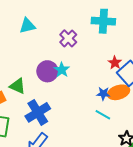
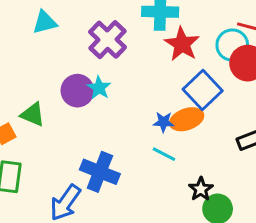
purple cross: (68, 38) -> (107, 40), size x1.4
red star: (115, 63) -> (182, 44), moved, size x1.6
blue cross: (38, 112) -> (100, 172), moved, turned -35

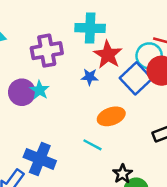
purple cross: (107, 40) -> (47, 51), turned 36
blue square: (203, 90) -> (136, 78), moved
blue star: (163, 122) -> (90, 77), moved

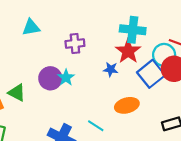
cyan cross: (90, 28) -> (133, 30), moved
purple cross: (47, 51) -> (75, 44), size x0.7
cyan line: (92, 145) -> (96, 126), moved

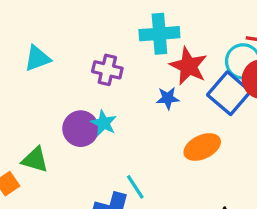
cyan cross: (133, 30) -> (159, 34), moved
purple cross: (75, 44) -> (107, 70), turned 30
cyan line: (96, 126) -> (135, 187), moved, turned 35

